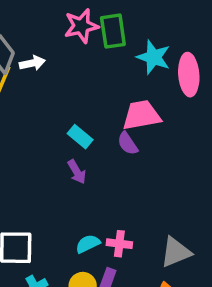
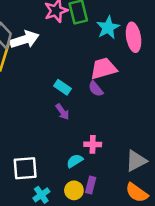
cyan star: (154, 57) -> (108, 28), turned 30
white arrow: (32, 63) -> (25, 40), size x1.6
pink cross: (119, 244) -> (93, 144), moved

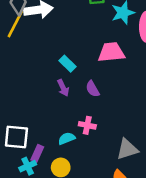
purple semicircle: (96, 89) -> (93, 89), moved
purple rectangle: (91, 185) -> (37, 153), moved

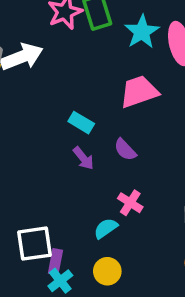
pink cross: (87, 125) -> (130, 203), turned 35
purple rectangle: (37, 153) -> (55, 262), moved

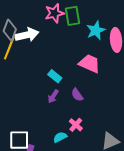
pink trapezoid: (139, 92) -> (90, 64), turned 35
purple arrow: (83, 158) -> (53, 96), turned 64

